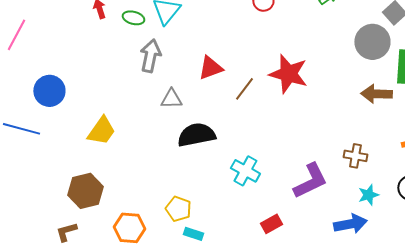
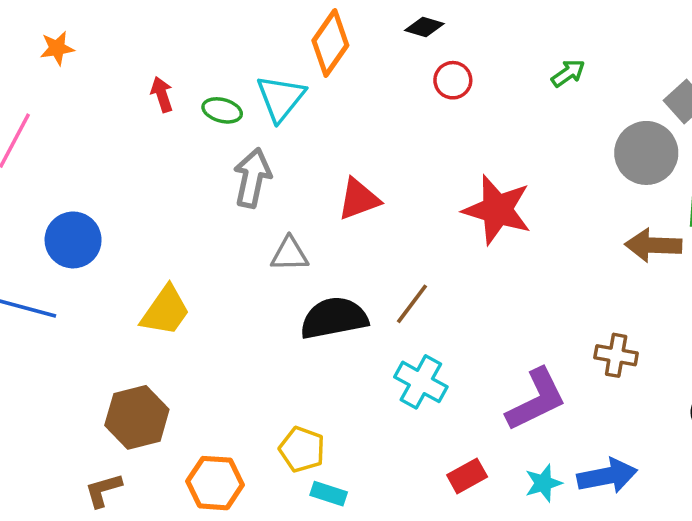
brown line: (244, 89) -> (412, 304), moved
cyan star: (368, 195) -> (543, 483), moved

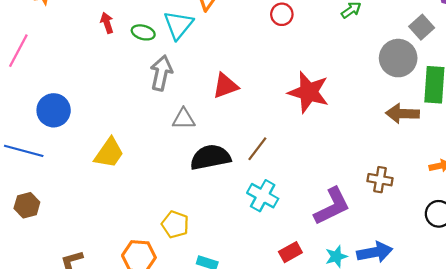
brown hexagon: (137, 417) -> (27, 205), moved, size x0.7
yellow pentagon: (302, 449) -> (175, 224), moved

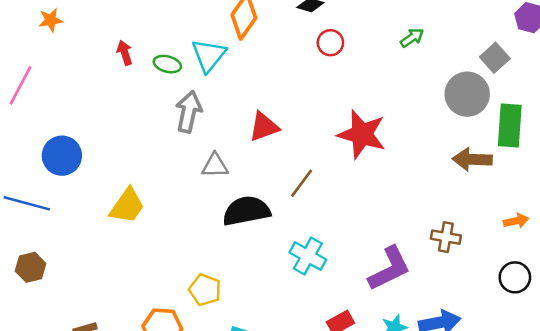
brown line: (257, 149) -> (302, 183), moved

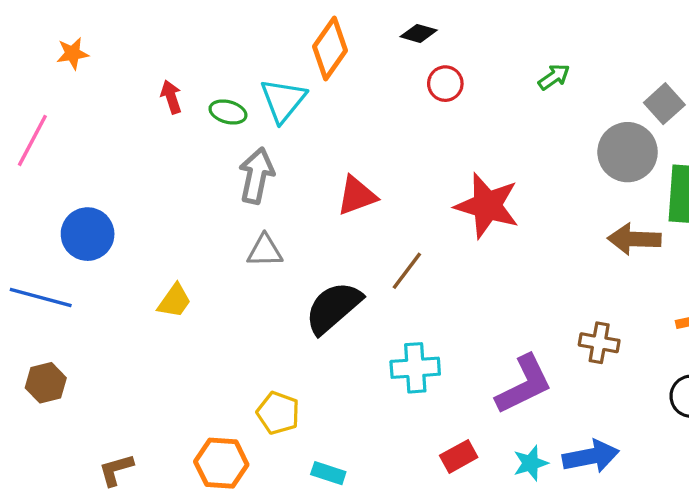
gray triangle: (215, 166) -> (265, 251), moved
yellow trapezoid: (127, 206) -> (174, 301), size x0.7
black semicircle: (246, 211) -> (333, 308), turned -30
cyan cross: (308, 256) -> (415, 368), turned -33

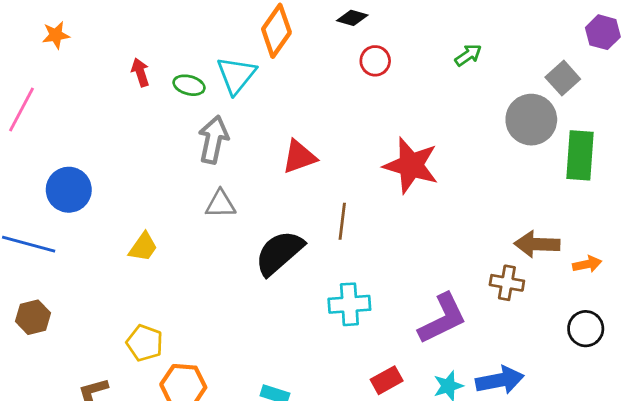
brown arrow: (634, 239) -> (537, 244), moved
brown line: (407, 271) -> (342, 221), turned -30
yellow pentagon: (278, 413) -> (145, 343), moved

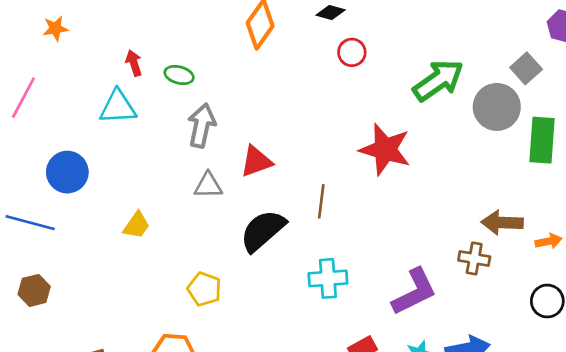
green arrow: (468, 55) -> (438, 80), moved, size x2.0
cyan triangle: (236, 75) -> (118, 107), moved, turned 48
red triangle: (299, 157) -> (256, 161), moved
yellow pentagon: (145, 343) -> (204, 289), moved

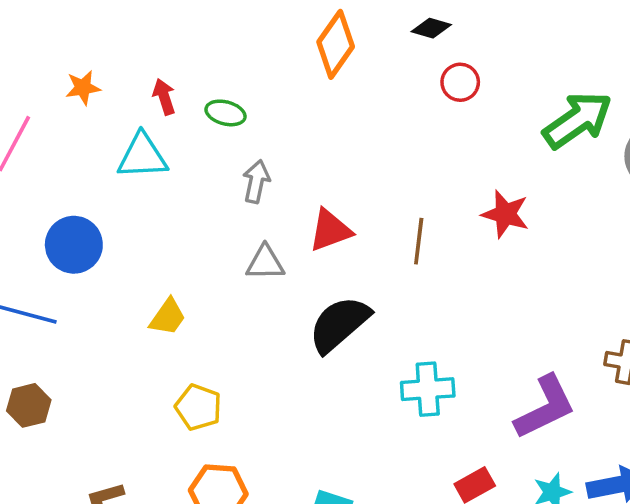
orange star: (55, 28) -> (83, 88), moved
gray arrow: (202, 126) -> (256, 182), size x0.7
red star: (385, 149) -> (505, 214), size x0.7
brown line: (321, 201) -> (419, 241), moved
yellow pentagon: (204, 289) -> (198, 407), moved

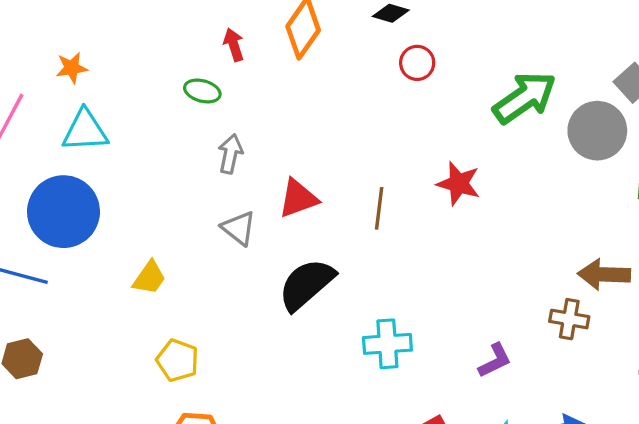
red arrow: (164, 97) -> (234, 45), moved
cyan triangle: (142, 156) -> (85, 131), moved
blue circle: (74, 245) -> (63, 212), size x1.4
gray triangle: (265, 263) -> (239, 228), turned 39
purple L-shape: (545, 407) -> (495, 360), size x0.6

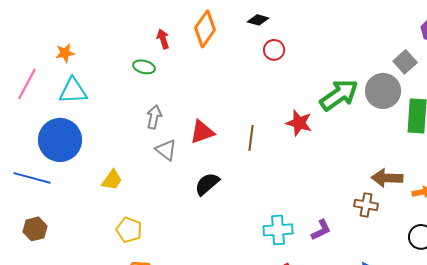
green arrow: (525, 98) -> (339, 95), moved
gray arrow: (230, 154) -> (154, 117), moved
black semicircle: (306, 284) -> (207, 184), size x0.7
cyan cross: (387, 344) -> (278, 230), moved

